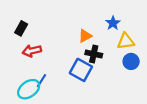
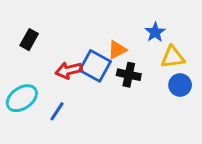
red arrow: (32, 51) -> (69, 70), moved
blue square: (81, 70) -> (95, 66), moved
cyan ellipse: (29, 89) -> (22, 98), moved

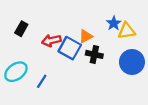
yellow triangle: (173, 57) -> (127, 31), moved
red arrow: (69, 70) -> (51, 41), moved
blue circle: (180, 85) -> (132, 62), size x1.5

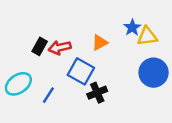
black rectangle: (21, 29) -> (40, 46), moved
blue square: (70, 48) -> (81, 71), moved
black cross: (94, 54) -> (97, 93), moved, turned -35

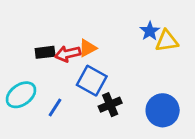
orange triangle: (100, 43) -> (88, 48), moved
black rectangle: (40, 46) -> (45, 52), turned 54
blue circle: (154, 73) -> (163, 110), moved

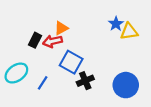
orange triangle: (88, 48) -> (61, 28), moved
black rectangle: (45, 52) -> (35, 40), turned -56

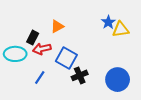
red arrow: (52, 41) -> (42, 49), moved
cyan ellipse: (16, 73) -> (15, 54), moved, turned 35

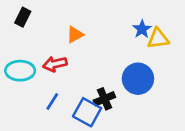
black rectangle: (33, 38) -> (23, 17), moved
blue square: (66, 58) -> (87, 112), moved
blue circle: (118, 80) -> (138, 79), moved

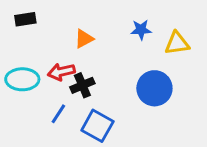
black rectangle: (23, 17) -> (25, 19), turned 54
blue star: (142, 29) -> (141, 30), moved, turned 30
black cross: (104, 99) -> (82, 85), moved

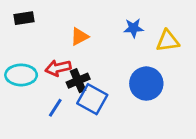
blue square: (97, 126) -> (92, 99), moved

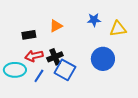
black rectangle: (24, 18) -> (29, 35), moved
red arrow: (58, 68) -> (34, 56), moved
cyan ellipse: (21, 75) -> (15, 70), moved

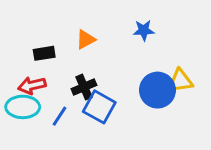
yellow triangle: (118, 29) -> (180, 81), moved
red arrow: (34, 56) -> (32, 85), moved

